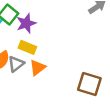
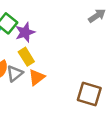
yellow rectangle: (27, 47) -> (26, 57), turned 36

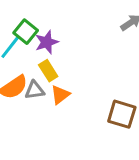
gray triangle: (15, 73) -> (35, 90), turned 30

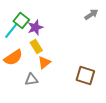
gray triangle: (35, 90) -> (31, 80), moved

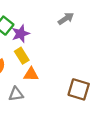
gray arrow: (91, 14) -> (66, 19), moved
orange triangle: (44, 63) -> (31, 74), turned 40

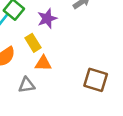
purple star: (21, 34) -> (47, 19), moved

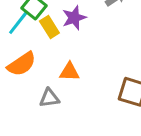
yellow rectangle: (33, 43) -> (49, 27), moved

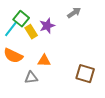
orange semicircle: (22, 64) -> (13, 56), turned 60

